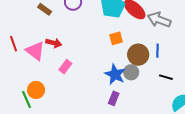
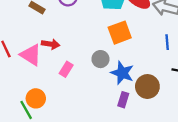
orange square: (116, 38) -> (120, 33), size x1.5
brown circle: (138, 55) -> (147, 86), moved
gray circle: (131, 72) -> (100, 59), moved

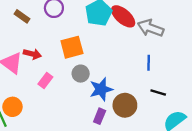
orange square: (120, 33) -> (72, 47), moved
blue star: (122, 73) -> (101, 89), turned 30

